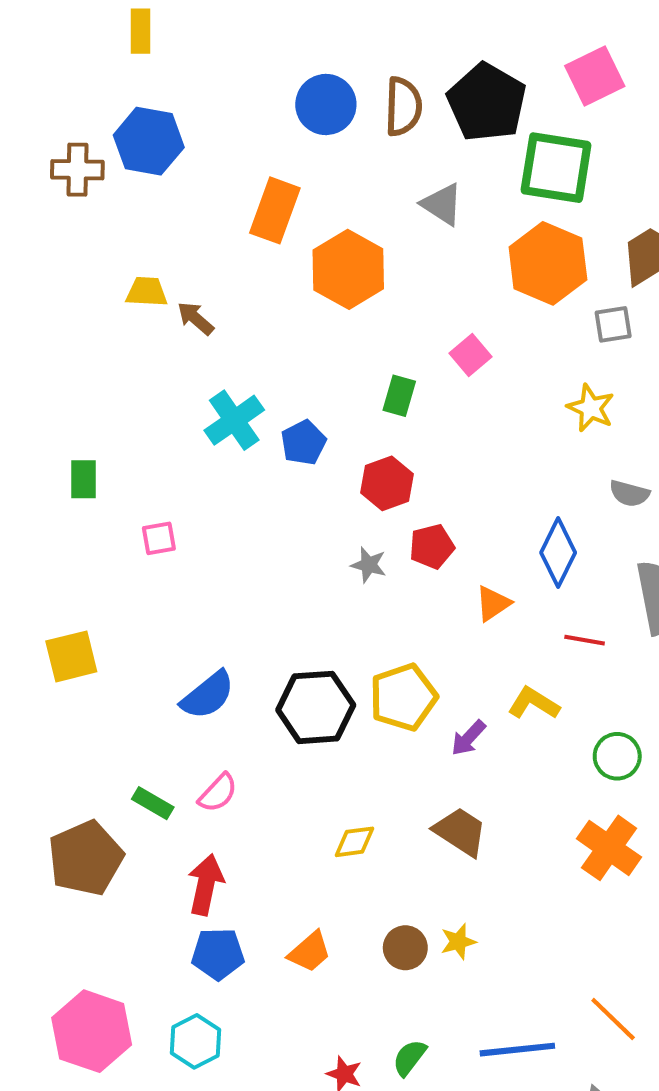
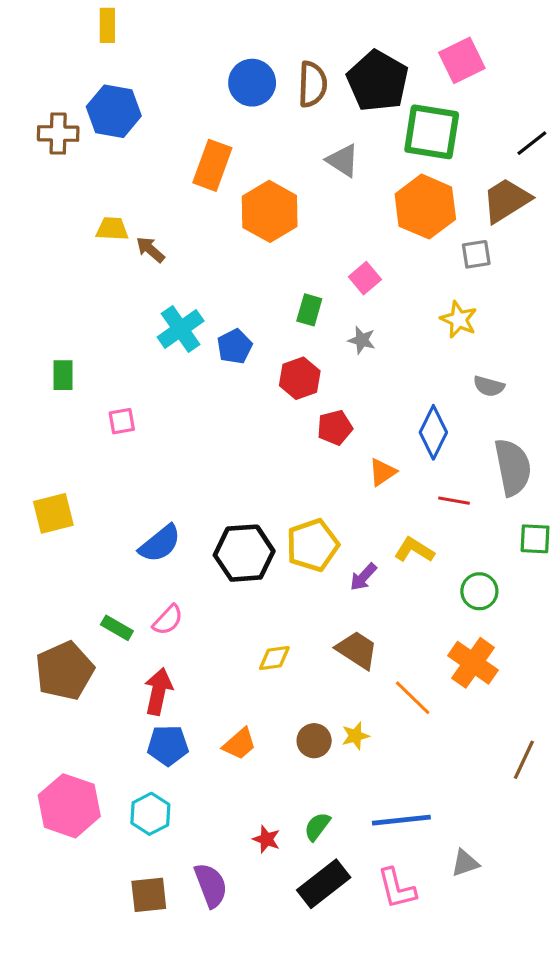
gray star: (369, 565) -> (362, 340), moved
orange line: (613, 1019) -> (413, 698), moved

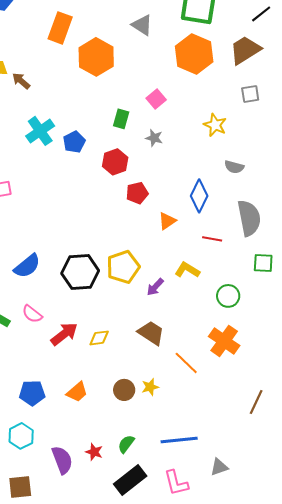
gray square: (476, 254) -> (250, 94), moved
pink semicircle: (168, 620) -> (32, 314), turned 85
red arrow: (158, 691) -> (64, 334), moved, turned 40
purple semicircle: (211, 885) -> (62, 460), moved

